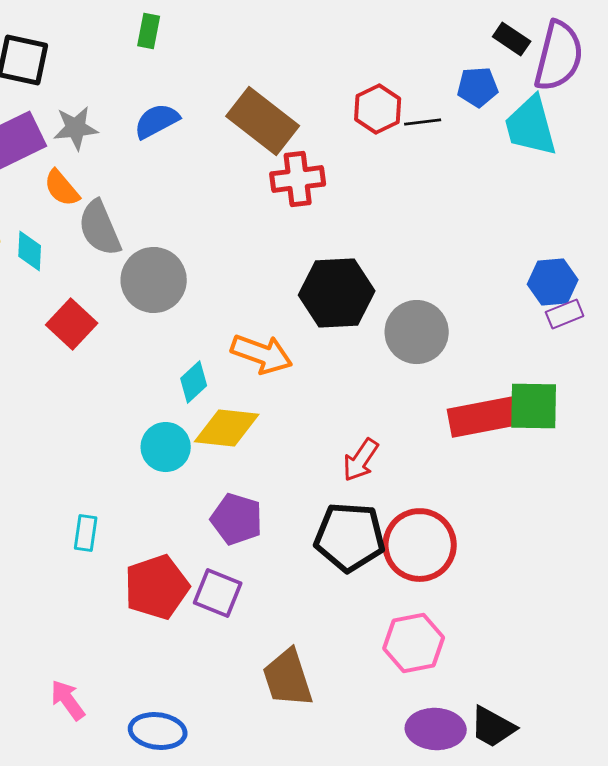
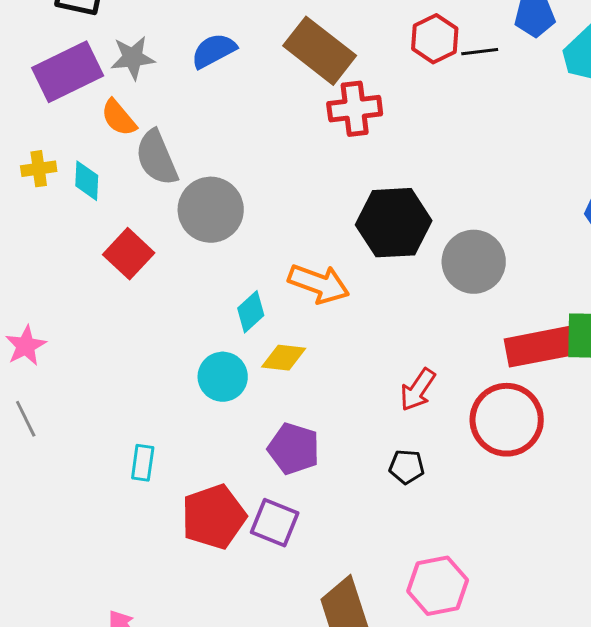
yellow diamond: (227, 428) -> (284, 358), size x0.7
black pentagon: (350, 537) -> (407, 467), size x0.5
red circle: (420, 545) -> (507, 420), moved
pink hexagon: (414, 643) -> (438, 586), moved

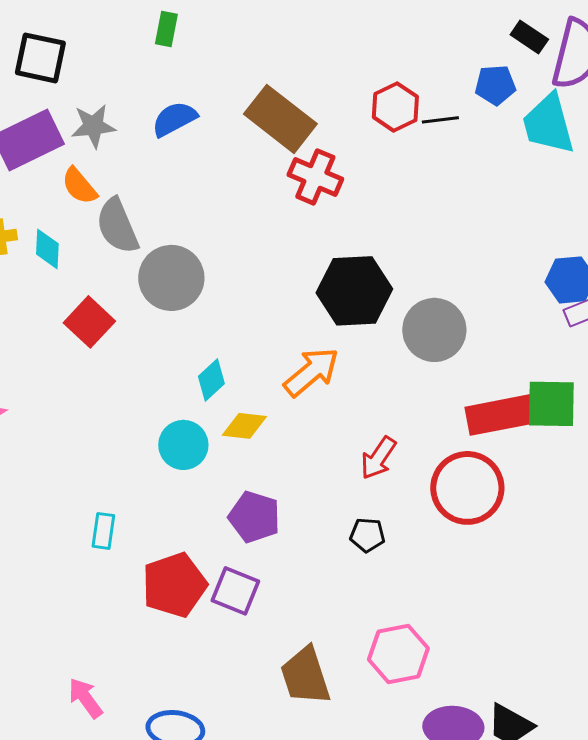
red cross: (355, 109) -> (315, 177), turned 30
orange arrow: (319, 284) -> (311, 372), moved, turned -60

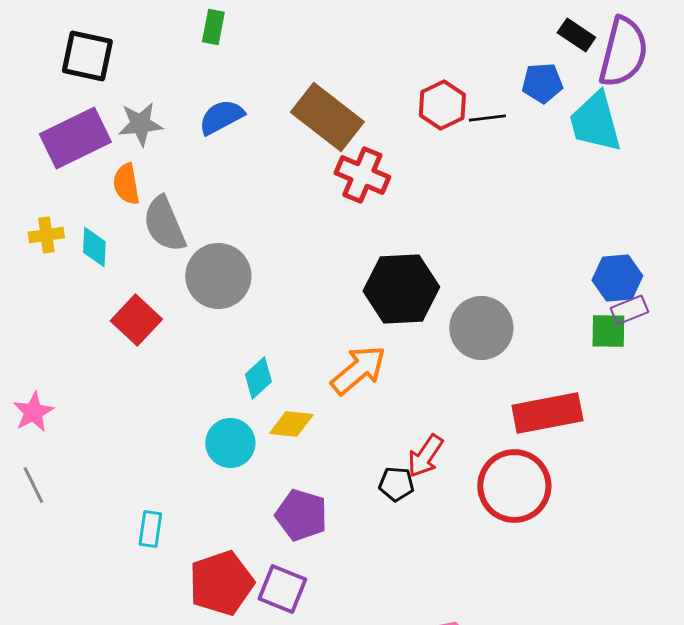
orange semicircle: (79, 186) -> (126, 184), turned 30
green square: (551, 404) -> (608, 331), moved, size x0.7
black pentagon: (367, 535) -> (396, 484), moved

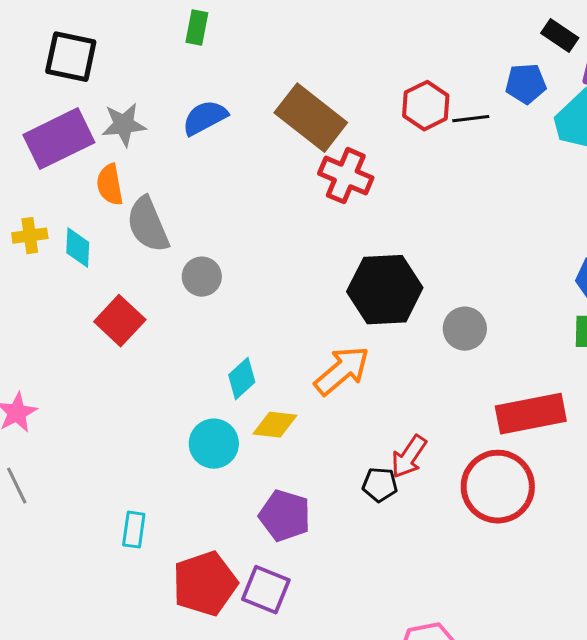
gray circle: (218, 276) -> (202, 277), size x0.6
gray circle: (481, 328) -> (465, 329), size x0.7

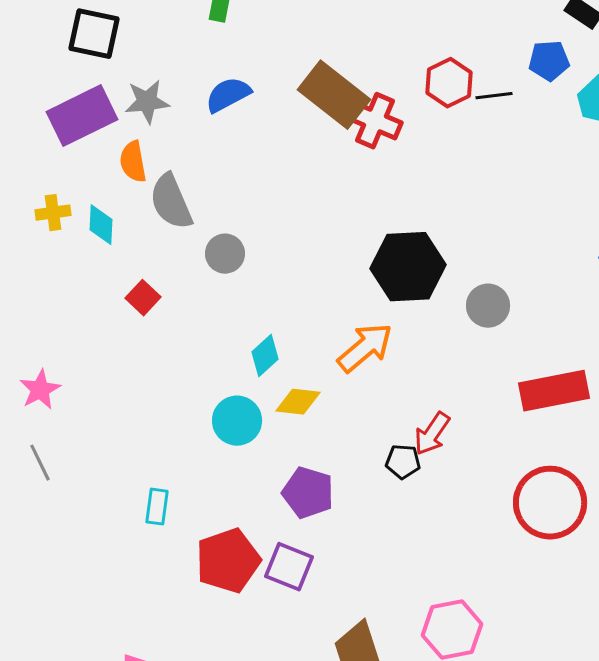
red cross: (346, 176) -> (375, 121), moved
red square: (120, 321) -> (143, 298), size x0.7
red circle: (498, 487) -> (550, 503), moved

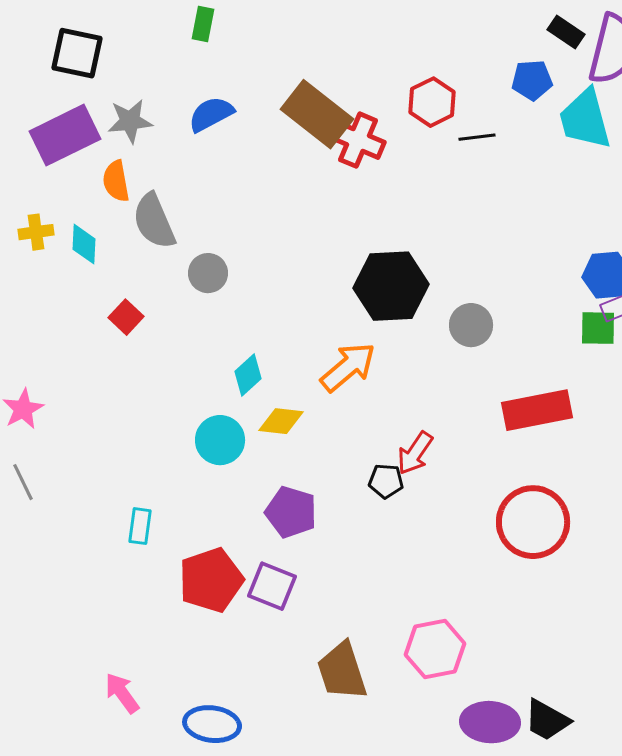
black line: (494, 96) -> (477, 137), moved

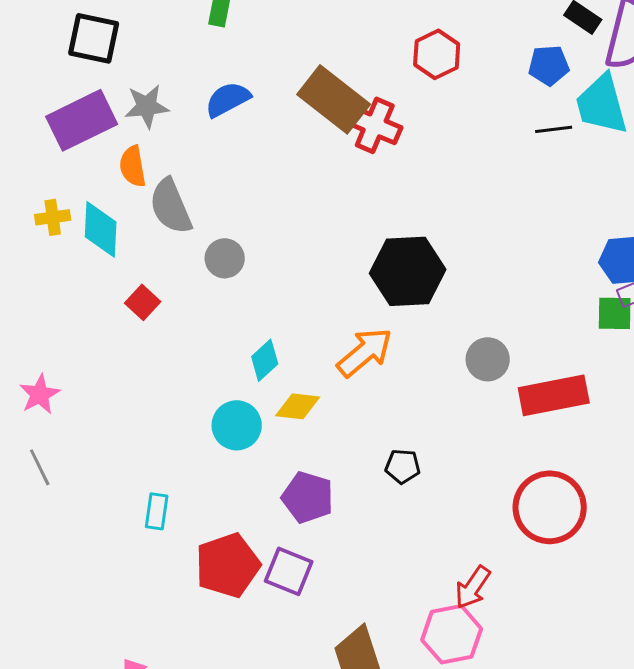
red hexagon: (432, 102) -> (437, 54), moved
black line: (477, 137) -> (554, 129), moved
cyan diamond: (84, 244) -> (101, 229), size x1.4
gray circle: (471, 325) -> (488, 359), moved
red arrow: (415, 453) -> (473, 587), moved

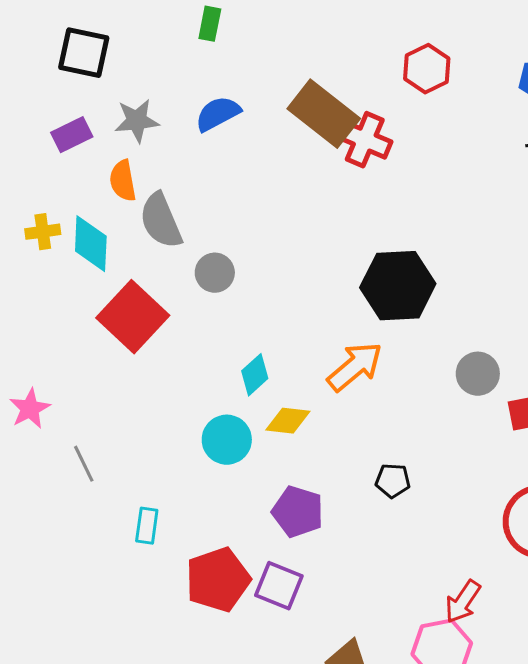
purple rectangle: (82, 120) -> (72, 135), size x0.6
red square: (143, 302) -> (133, 317), size x2.0
gray line: (40, 467) -> (84, 464), moved

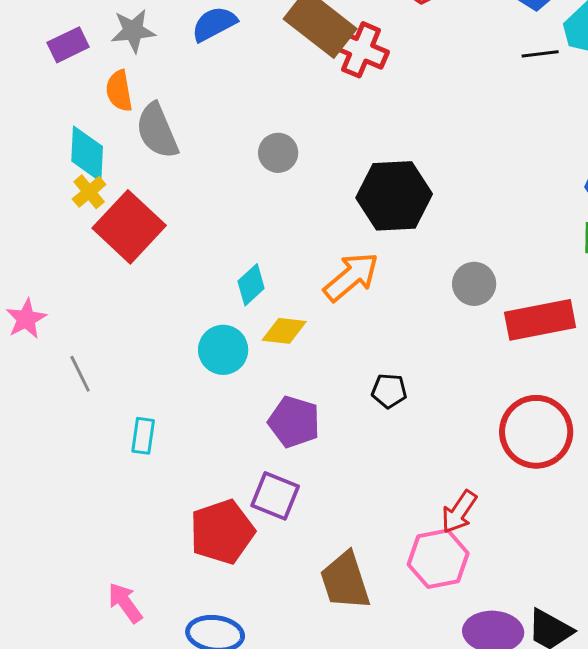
yellow cross: (43, 232) -> (89, 192), moved, turned -32
gray circle: (215, 273) -> (278, 153), moved
red pentagon: (218, 580) -> (222, 532), moved

